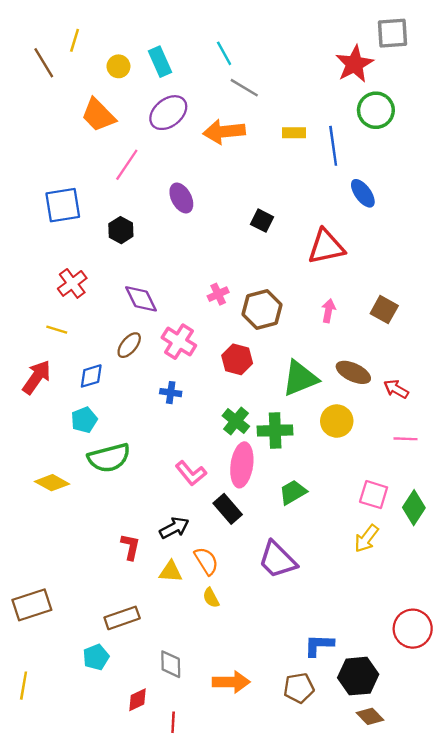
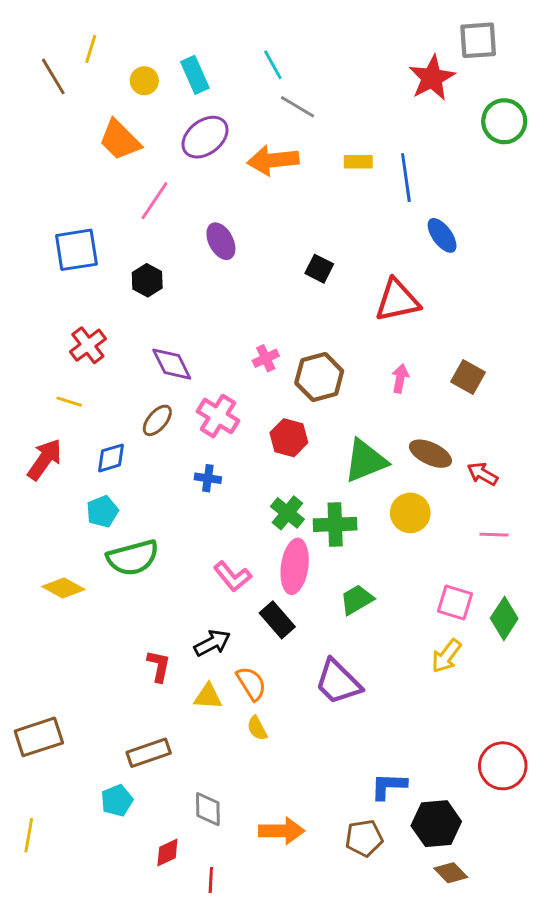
green circle: (376, 110) -> (504, 121), moved

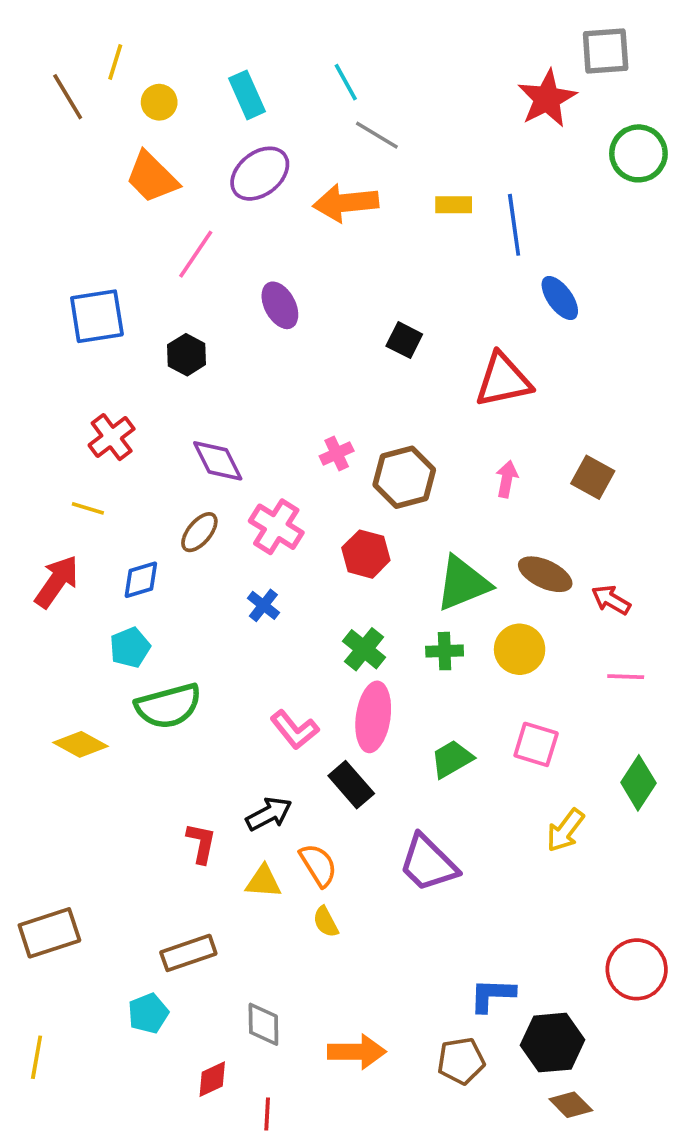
yellow circle: (144, 81) -> (159, 102), moved
blue cross: (208, 478) -> (263, 605), turned 30
green cross: (335, 524) -> (445, 651), moved, size x0.7
pink square: (455, 602) -> (536, 744), moved

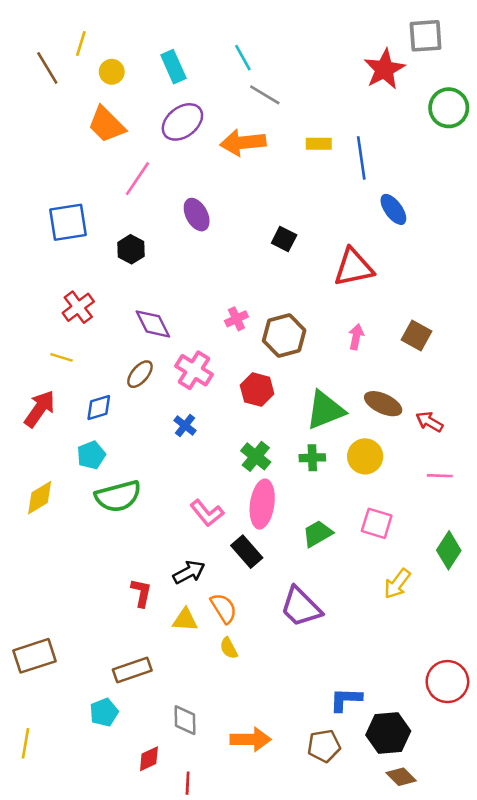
yellow diamond: (80, 744) -> (40, 498), moved, turned -60

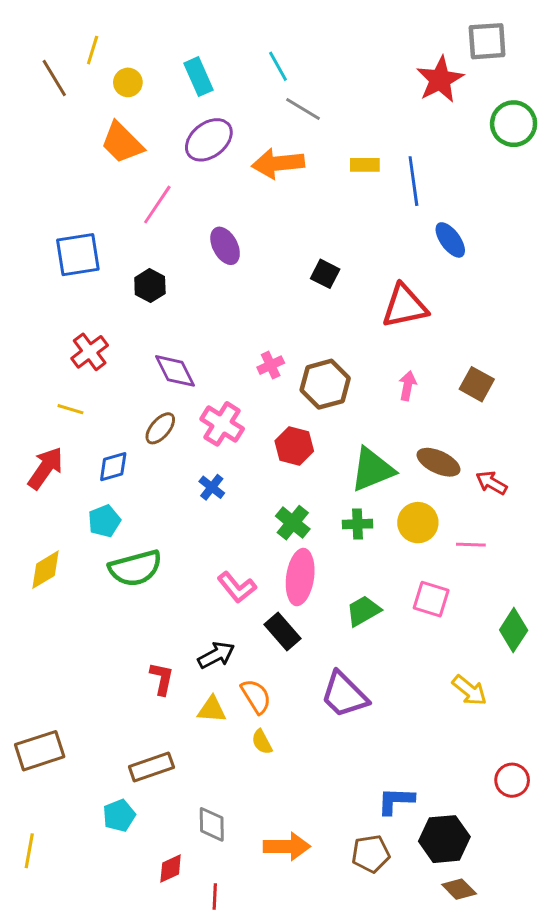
pink line: (440, 476) -> (471, 545), moved
yellow arrow: (397, 584) -> (469, 690), moved, turned -88
red circle: (447, 682) -> (512, 780), size x0.7

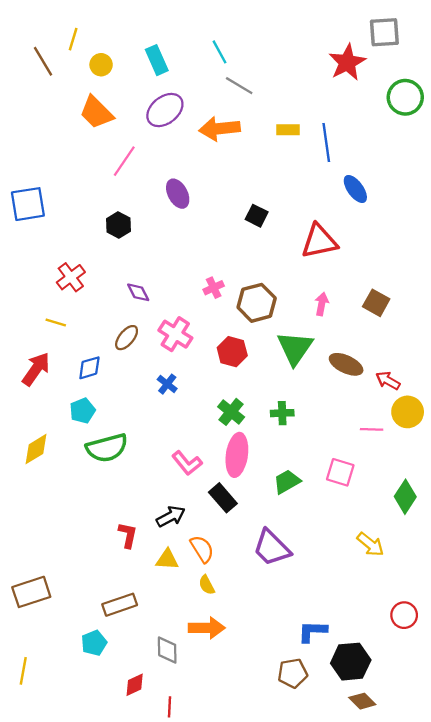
blue square: (78, 255) -> (28, 204), moved
purple diamond: (175, 371) -> (138, 292), size x0.7
green triangle: (372, 470) -> (295, 348), moved, turned -33
yellow circle: (418, 523) -> (408, 412), moved
orange arrow: (287, 846) -> (207, 628), moved

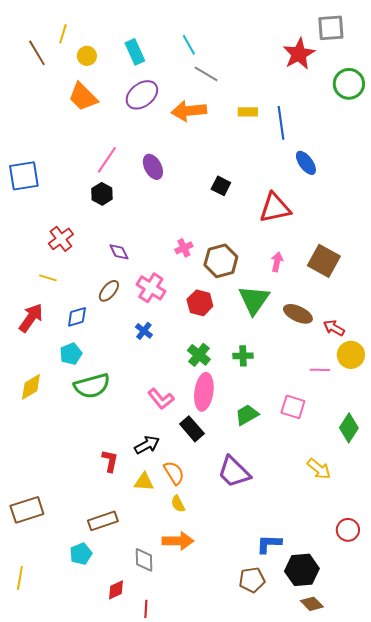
pink line: (124, 161) -> (107, 160), moved
brown square: (376, 303) -> (324, 261), size x1.4

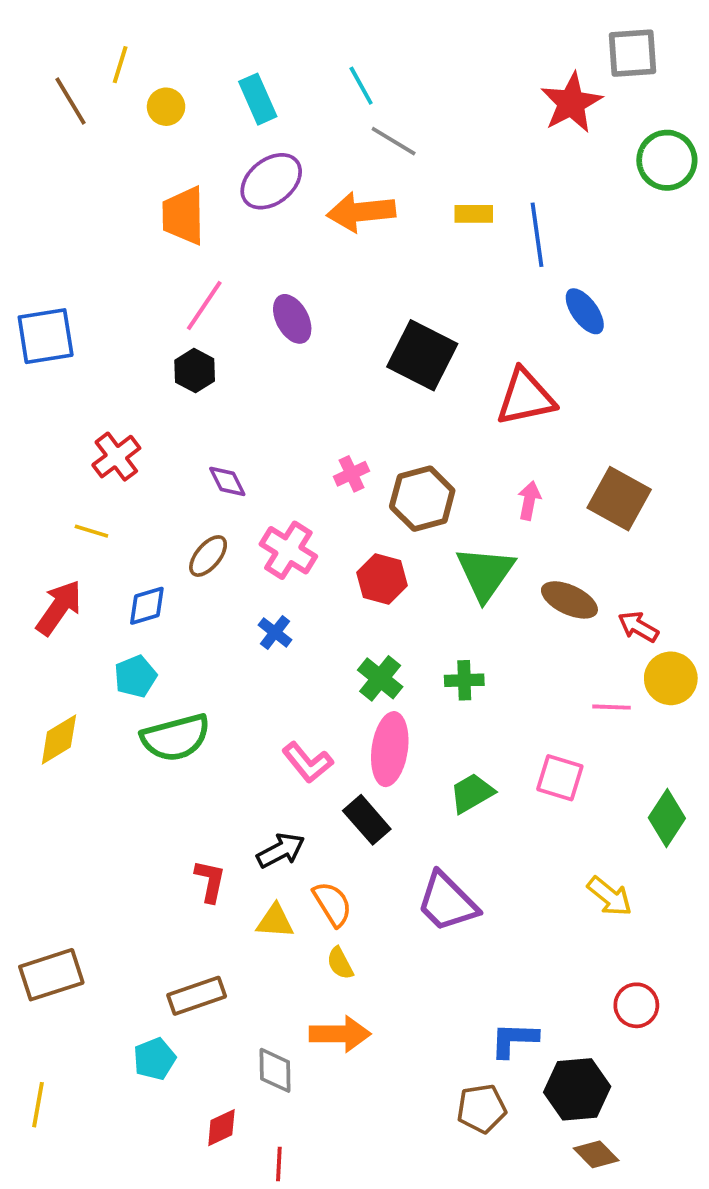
orange trapezoid: (83, 97) -> (183, 216), moved, turned 44
black square: (221, 186) -> (422, 355), size x1.8
red circle: (348, 530) -> (636, 1005), moved

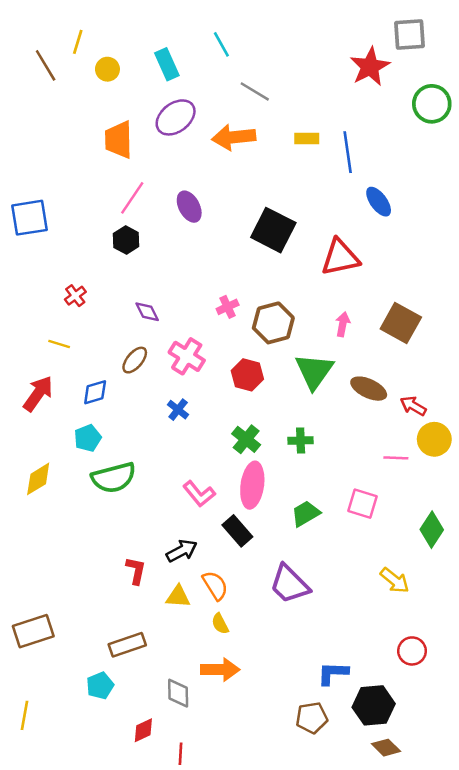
cyan line: (361, 86) -> (221, 44), moved
red cross: (116, 457) -> (75, 296), size x0.7

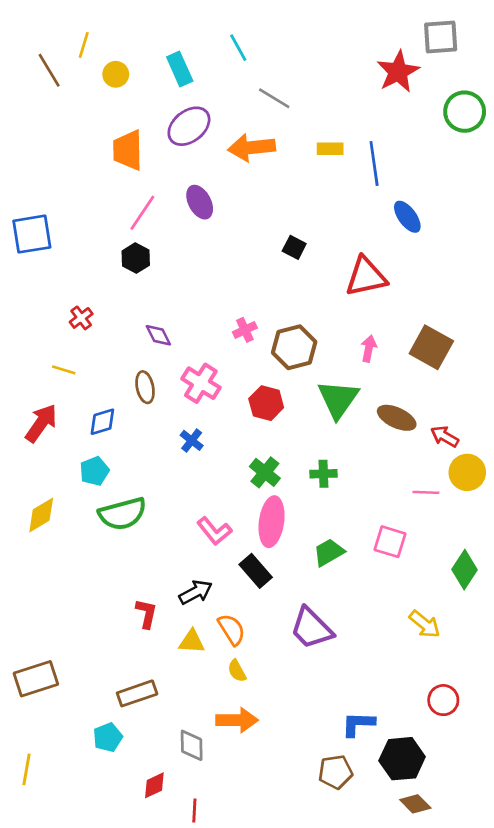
purple ellipse: (189, 207) -> (200, 202), moved
black square: (273, 230) -> (294, 247), size x0.5
brown ellipse: (135, 360) -> (145, 387), turned -52

